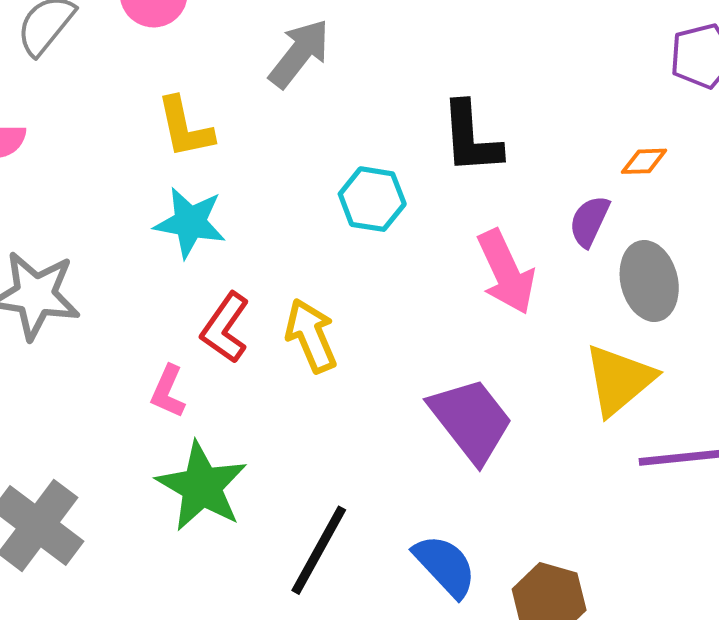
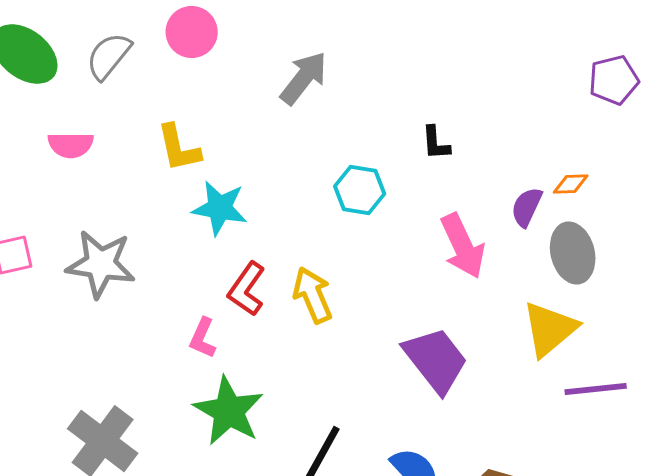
yellow L-shape: (185, 127) -> (179, 148), moved
black L-shape: (471, 138) -> (436, 143), size x0.6
orange diamond: (644, 161) -> (571, 184), moved

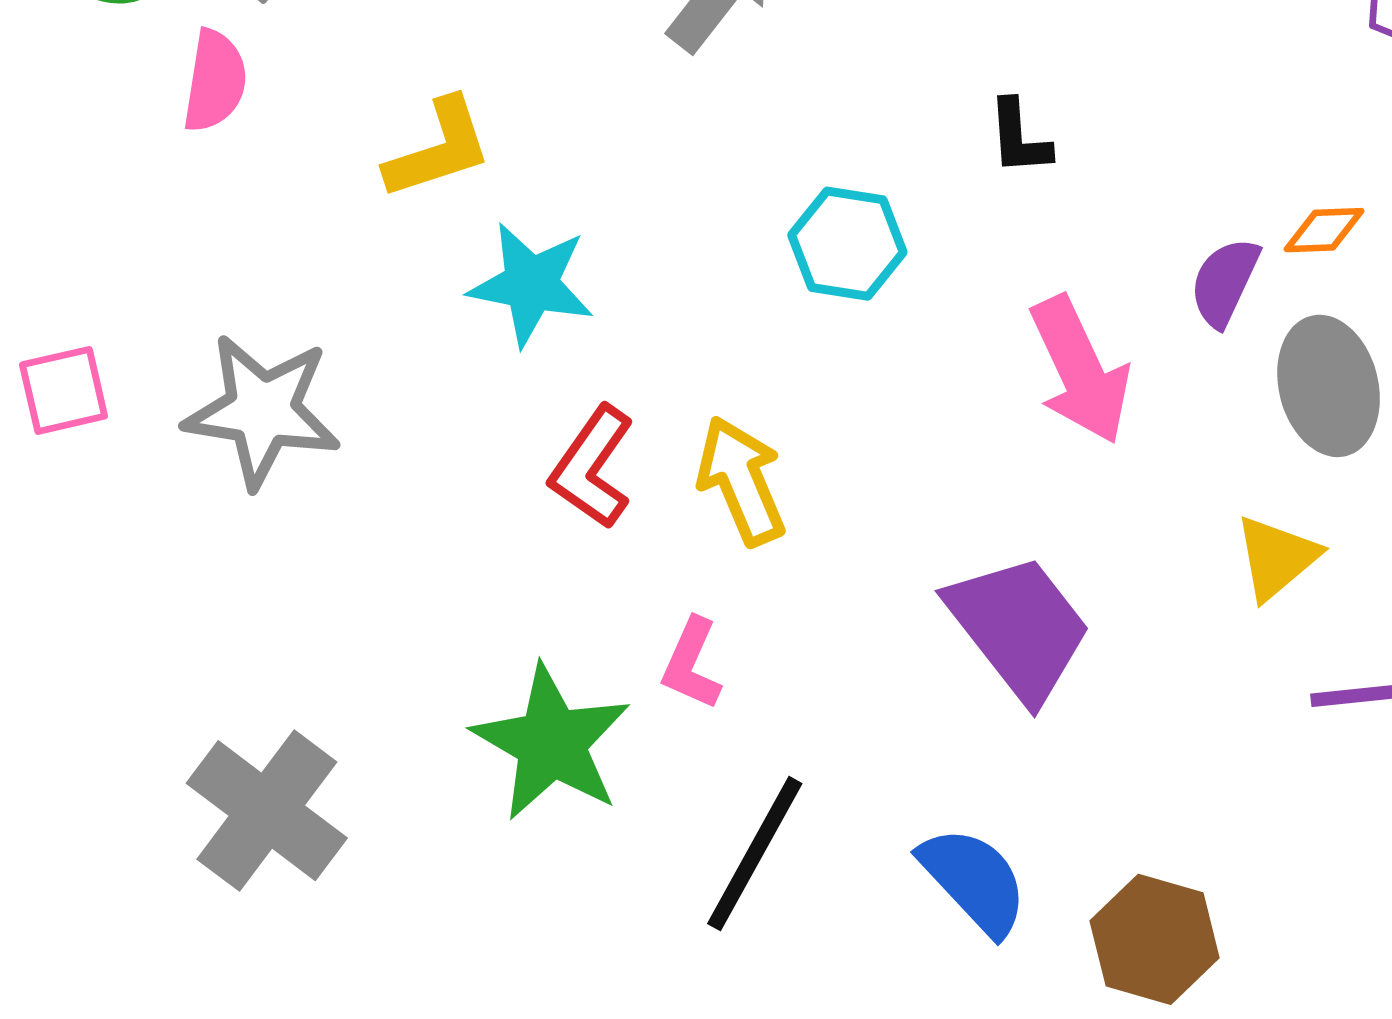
pink semicircle: (71, 145) -> (215, 81), moved, turned -81
yellow L-shape: (179, 148) -> (439, 149), turned -96
yellow triangle: (550, 329) -> (1277, 558), size x0.7
pink L-shape: (203, 338) -> (692, 664), moved

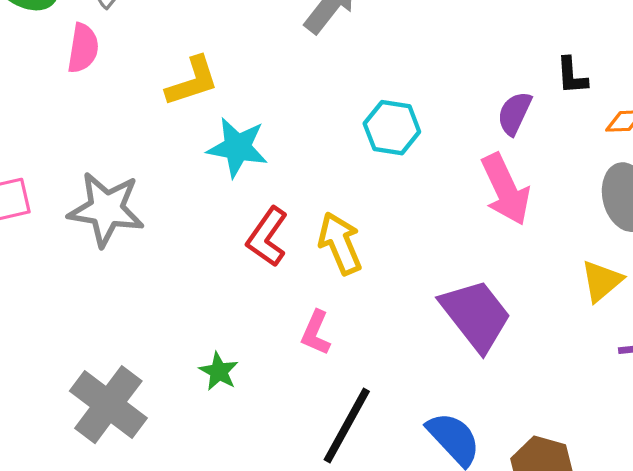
black L-shape: (1019, 137) -> (572, 76), moved
purple semicircle: (1225, 282) -> (514, 113), moved
green star: (551, 743) -> (219, 371), moved, size x0.5

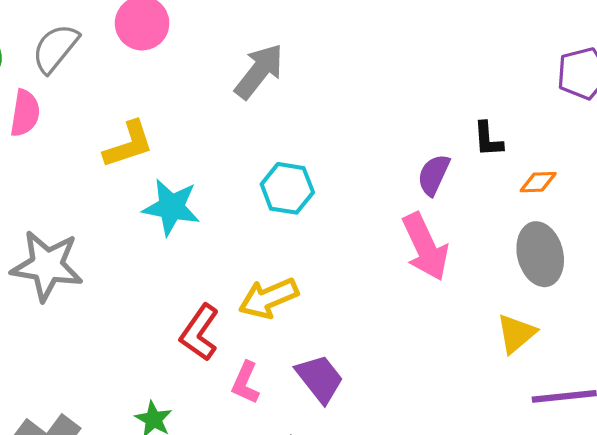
cyan hexagon: (392, 128) -> (287, 188), moved
red L-shape: (267, 237) -> (200, 333), moved
yellow arrow: (340, 243) -> (268, 298), turned -90
purple trapezoid: (476, 315) -> (320, 379), moved, size x0.7

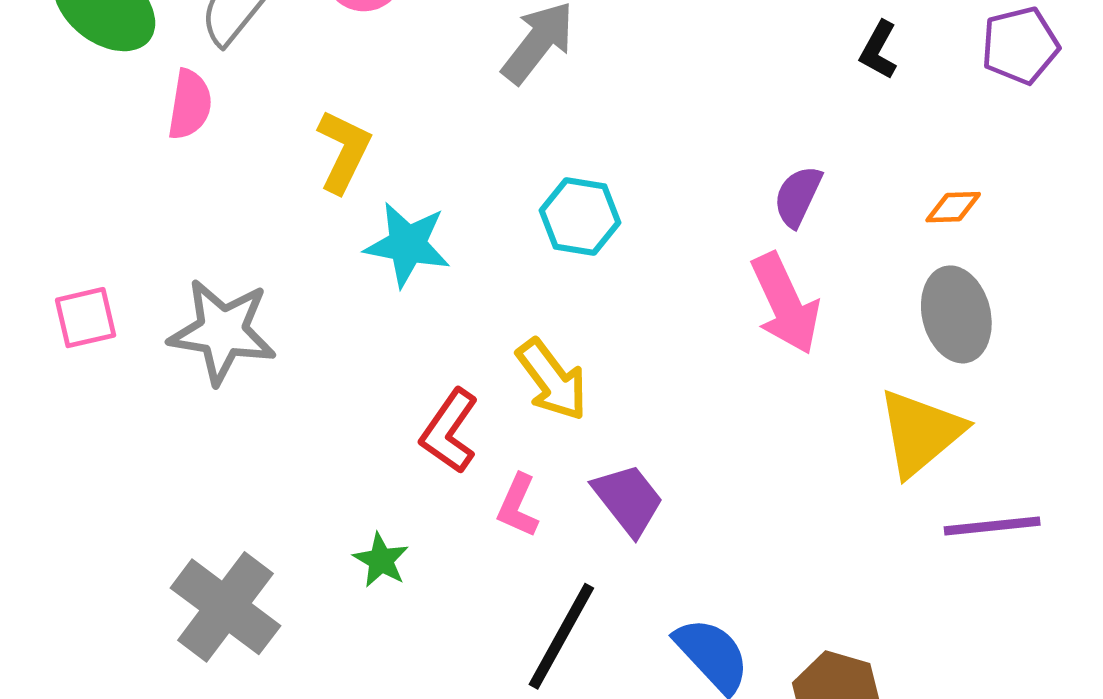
black L-shape: (488, 139) -> (879, 50), moved, turned 33
yellow L-shape: (128, 144) -> (344, 151), turned -46
yellow arrow: (268, 298) -> (552, 380), turned -104
yellow triangle: (516, 334) -> (921, 433), size x1.5

